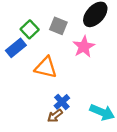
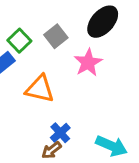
gray square: (58, 26) -> (56, 36), turned 30

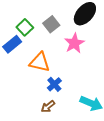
blue cross: (60, 133) -> (54, 84), moved

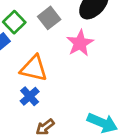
blue cross: (54, 84) -> (30, 96), moved

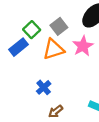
orange triangle: (34, 68) -> (53, 49), moved, turned -30

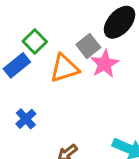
gray square: (59, 26) -> (88, 46), moved
blue cross: (44, 87) -> (26, 119), moved

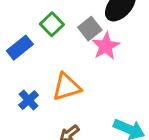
green square: (35, 42) -> (52, 24), moved
orange triangle: (65, 68) -> (66, 87), moved

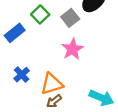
pink star: (106, 46) -> (73, 49), moved
orange triangle: (66, 87) -> (52, 84), moved

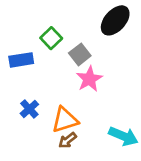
gray square: (70, 18) -> (80, 54), moved
blue rectangle: (15, 33) -> (21, 60), turned 30

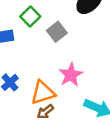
pink star: (89, 79) -> (71, 75), moved

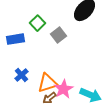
pink star: (71, 75) -> (64, 89), moved

